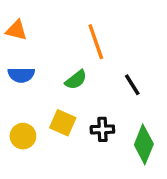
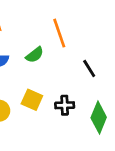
green semicircle: (76, 80) -> (35, 55), moved

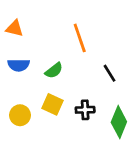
green semicircle: (35, 55) -> (54, 70), moved

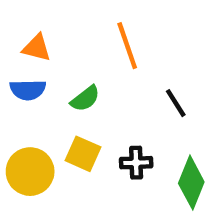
orange triangle: (15, 28) -> (37, 48), moved
yellow circle: (20, 115) -> (30, 172), size x1.4

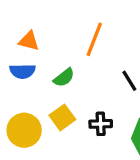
orange line: (127, 46) -> (94, 39), turned 40
yellow square: (83, 154) -> (62, 117), turned 30

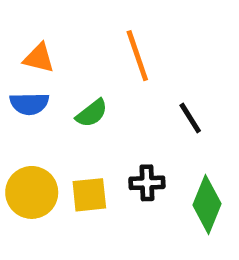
orange line: (94, 39) -> (137, 56), turned -40
yellow square: (62, 117) -> (89, 195), moved, turned 30

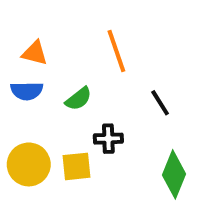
black cross: (147, 183) -> (108, 139), moved

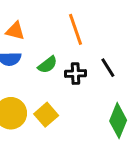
black cross: (108, 139) -> (75, 74), moved
yellow square: (76, 166) -> (46, 115), turned -35

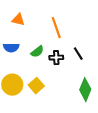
orange triangle: (15, 31) -> (18, 20), moved

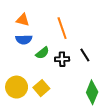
blue semicircle: (11, 48) -> (24, 39), moved

